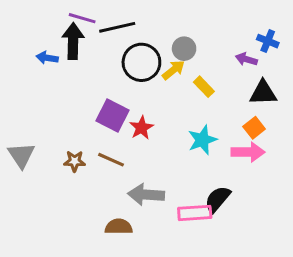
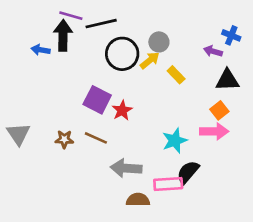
cyan star: (202, 140) -> (175, 141), moved
brown semicircle: (119, 227) -> (138, 200), moved

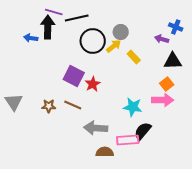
cyan star: (175, 141) -> (133, 107), turned 30

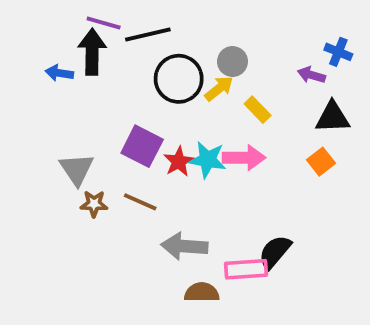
pink arrow: (163, 100) -> (244, 158), moved
gray triangle: (14, 102) -> (77, 169), moved
cyan star: (133, 107) -> (207, 160), moved

